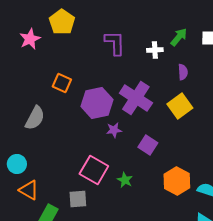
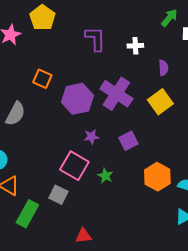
green arrow: (179, 37) -> (169, 18), moved
purple star: (114, 130) -> (91, 137), moved
purple square: (148, 145) -> (128, 141), turned 30
gray square: (78, 199) -> (58, 195), turned 30

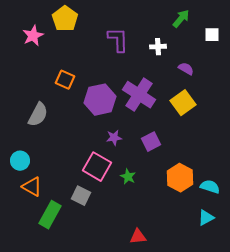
green arrow: (169, 18) -> (181, 19), moved
purple semicircle: (163, 68) -> (186, 69), turned -56
red triangle: (83, 236) -> (138, 237), moved

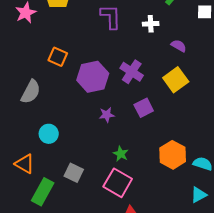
purple cross: (139, 95) -> (132, 72), size x0.7
purple square: (151, 142) -> (144, 108), moved
cyan circle: (20, 161) -> (49, 134), moved
pink square: (97, 167) -> (118, 183), moved

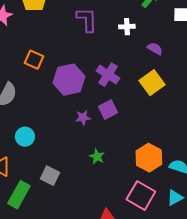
purple square: (144, 108) -> (108, 110), moved
pink square: (118, 183) -> (141, 196), moved

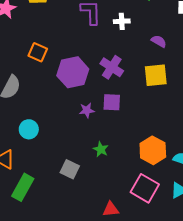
white cross: (127, 27) -> (122, 21), moved
yellow square: (152, 83) -> (156, 75), turned 30
purple square: (108, 110) -> (112, 102), turned 30
gray square: (50, 176) -> (70, 169), moved

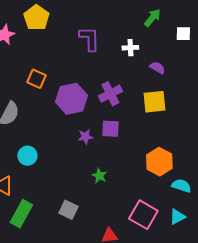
white cross: (122, 21) -> (130, 48), moved
purple cross: (112, 67) -> (110, 94), turned 30
orange hexagon: (153, 150) -> (159, 162), moved
gray square: (70, 169) -> (68, 210), moved

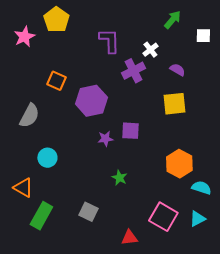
white cross: (130, 48) -> (150, 50), turned -35
purple cross: (110, 94) -> (133, 71), moved

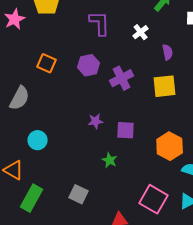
purple semicircle: (177, 70) -> (168, 52), turned 49
purple cross: (133, 71) -> (122, 78), moved
purple hexagon: (91, 101) -> (89, 65), moved, size x0.7
purple square: (130, 131) -> (126, 130), moved

